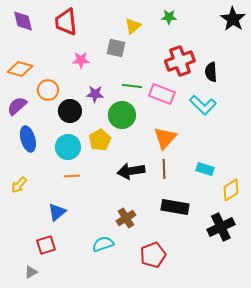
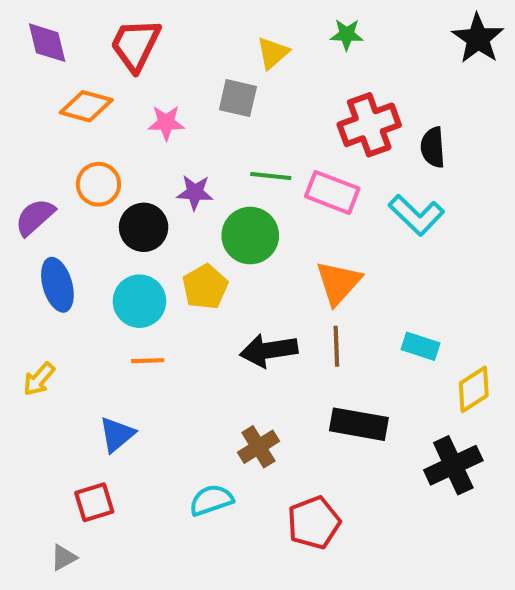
red trapezoid: (66, 22) -> (135, 45), turned 32
orange diamond: (20, 69) -> (86, 106), moved

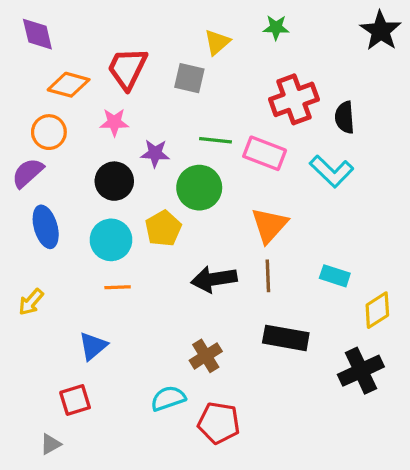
red trapezoid: (135, 45) -> (127, 68), moved
pink star: (166, 123) -> (114, 122), moved
orange circle: (98, 184) -> (49, 132), moved
red pentagon: (314, 523) -> (219, 423), moved, turned 30

